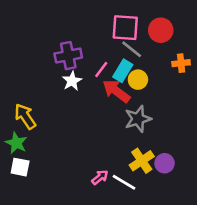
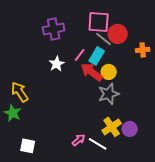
red circle: (161, 30) -> (118, 34), moved
purple cross: (68, 56) -> (54, 29), moved
yellow circle: (138, 80) -> (109, 72), moved
white square: (20, 167) -> (28, 146), moved

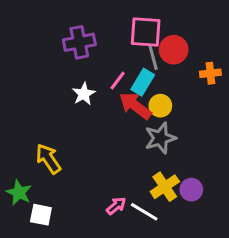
gray line: (104, 39) -> (153, 57), turned 36
yellow arrow: (20, 92) -> (48, 159), moved
green star: (13, 113) -> (19, 193), moved

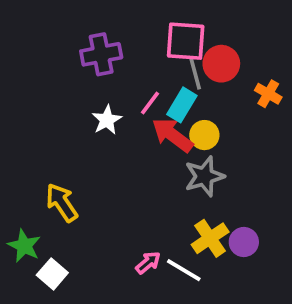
orange cross: (210, 73) -> (268, 94), turned 36
white square: (41, 215) -> (52, 274), turned 30

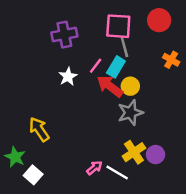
red circle: (221, 64) -> (159, 20), moved

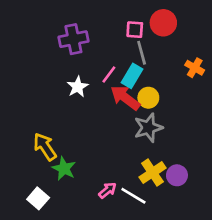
red circle: (159, 20) -> (163, 23), moved
pink square: (118, 26) -> (135, 30), size x0.6
green star: (15, 157) -> (64, 168), moved

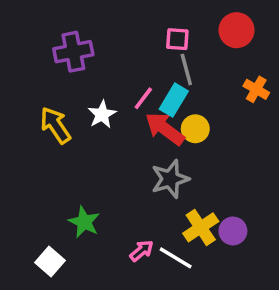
red circle: (163, 23) -> (237, 30), moved
purple cross: (73, 39) -> (73, 52), moved
gray star: (148, 128) -> (170, 179), moved
yellow arrow: (45, 147) -> (55, 125), moved

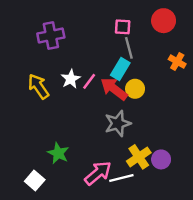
pink line: (143, 98) -> (89, 81), moved
pink arrow: (141, 251) -> (98, 173), size x1.6
white line: (176, 258) -> (121, 178), turned -45

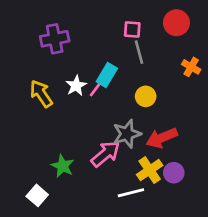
cyan rectangle: (120, 69) -> (107, 75), moved
red arrow: (114, 89) -> (162, 138), moved, turned -60
pink arrow: (98, 173) -> (105, 154), moved

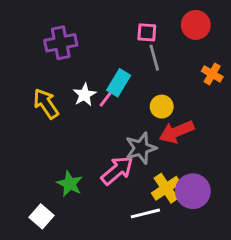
red arrow: (162, 138) -> (177, 132), moved
purple circle: (174, 173) -> (193, 191), size x1.5

